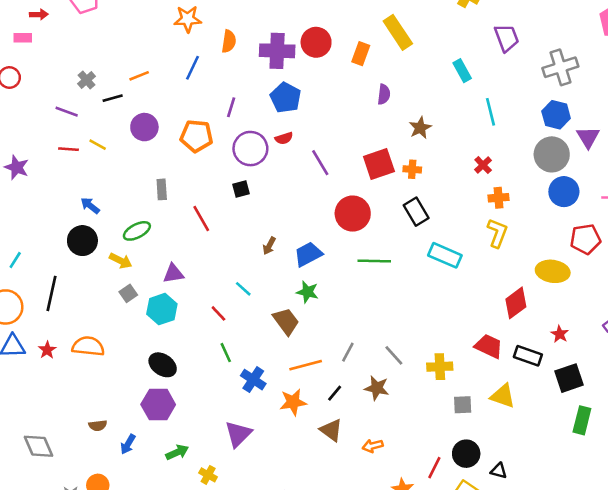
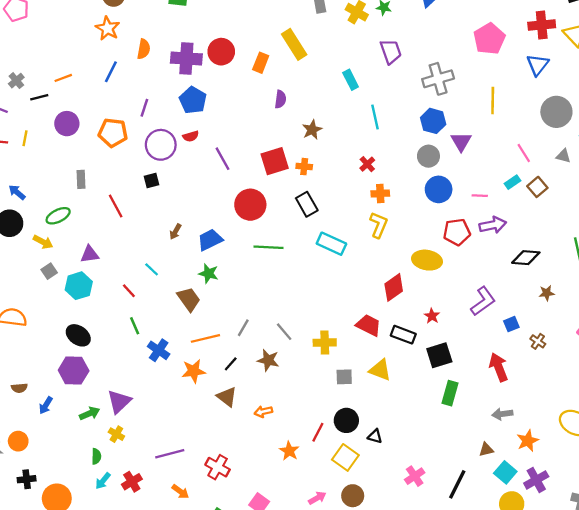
orange star: (188, 19) -> (108, 28), turned 30
yellow line: (98, 145) -> (25, 138), turned 70
gray circle: (552, 154) -> (428, 156), size x0.7
purple triangle: (238, 434) -> (119, 402), moved

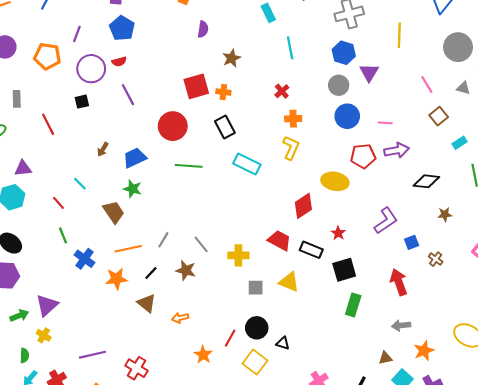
purple line: (222, 159) -> (128, 95), moved
cyan rectangle: (513, 182) -> (460, 143), moved

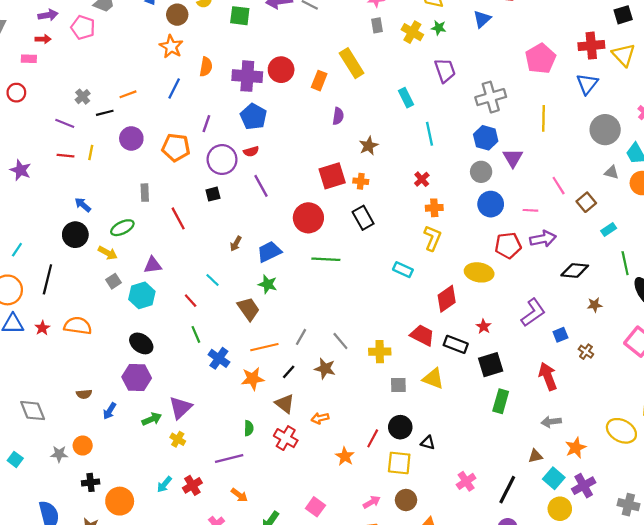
pink line: (427, 84) -> (559, 186), moved
cyan rectangle: (247, 164) -> (403, 270), moved, size x0.7
green semicircle: (25, 355) -> (249, 428), moved
yellow square: (255, 362) -> (399, 463), turned -30
red cross: (136, 368) -> (286, 438), moved

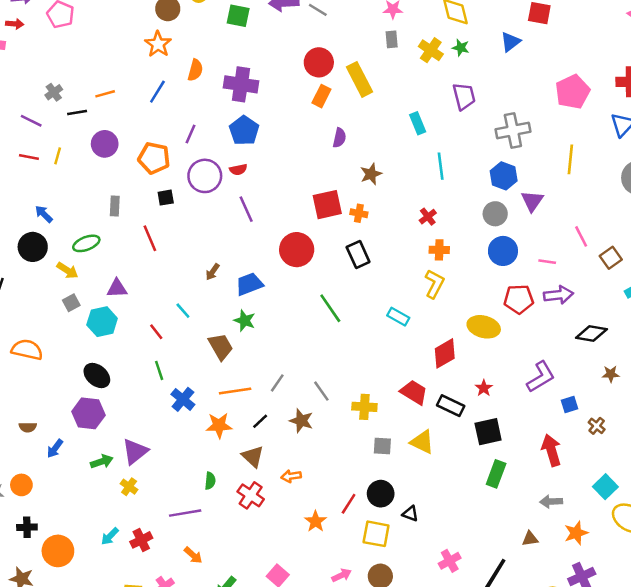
red circle: (281, 70) -> (319, 62), moved
black square: (213, 194) -> (166, 198), moved
green line: (326, 259) -> (330, 308), moved, turned 48
cyan square: (554, 478) -> (605, 487), moved

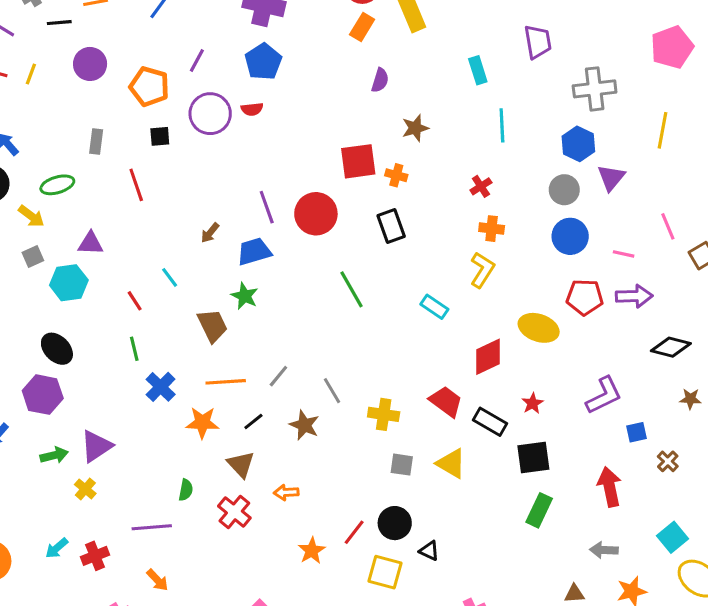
purple line: (246, 209) -> (267, 207), moved

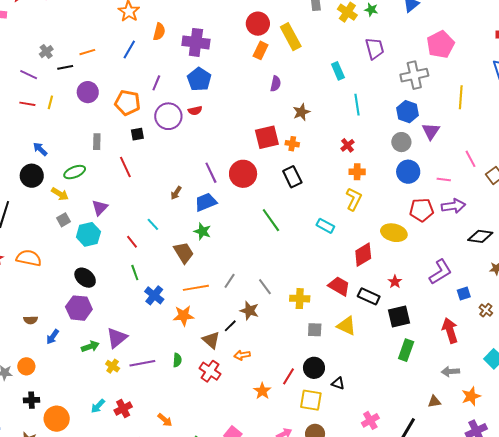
pink pentagon: (672, 47) -> (440, 44), moved
purple triangle: (91, 243) -> (100, 208), turned -42
black line: (253, 422) -> (230, 326), moved
purple line: (152, 527) -> (142, 363), moved

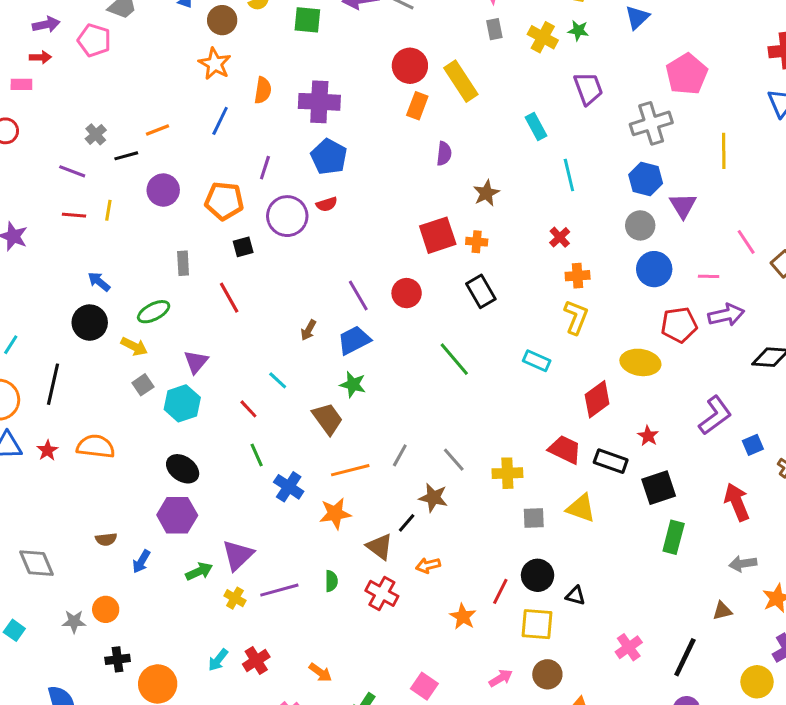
red circle: (243, 174) -> (407, 293), size x0.7

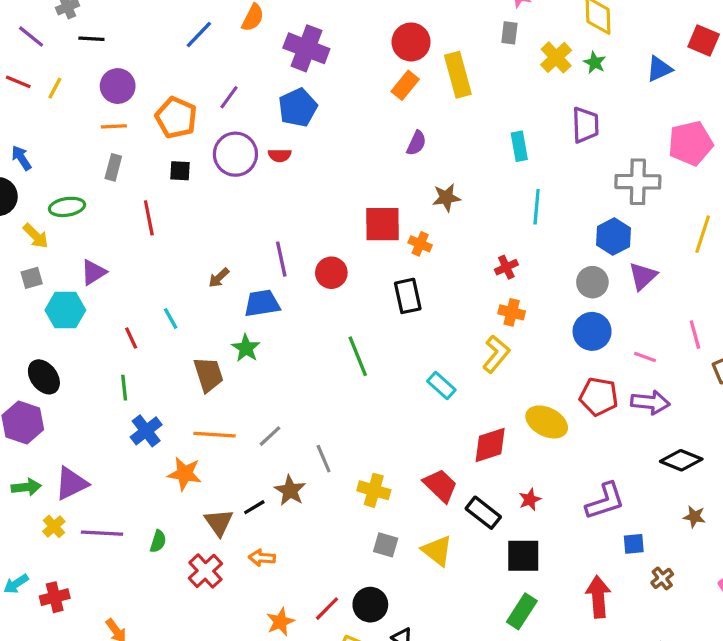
orange line: (157, 130) -> (114, 126), moved

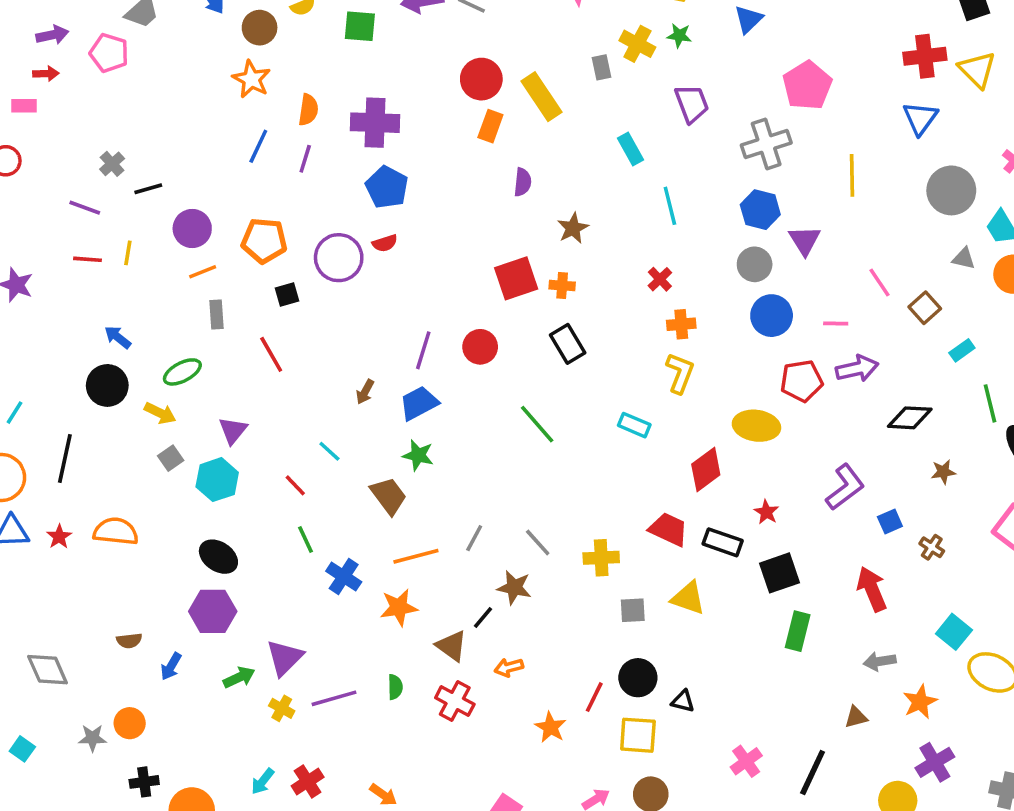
gray rectangle: (509, 33) -> (602, 67), moved
purple line: (229, 97) -> (305, 159), moved
purple line: (281, 259) -> (423, 350), turned 48

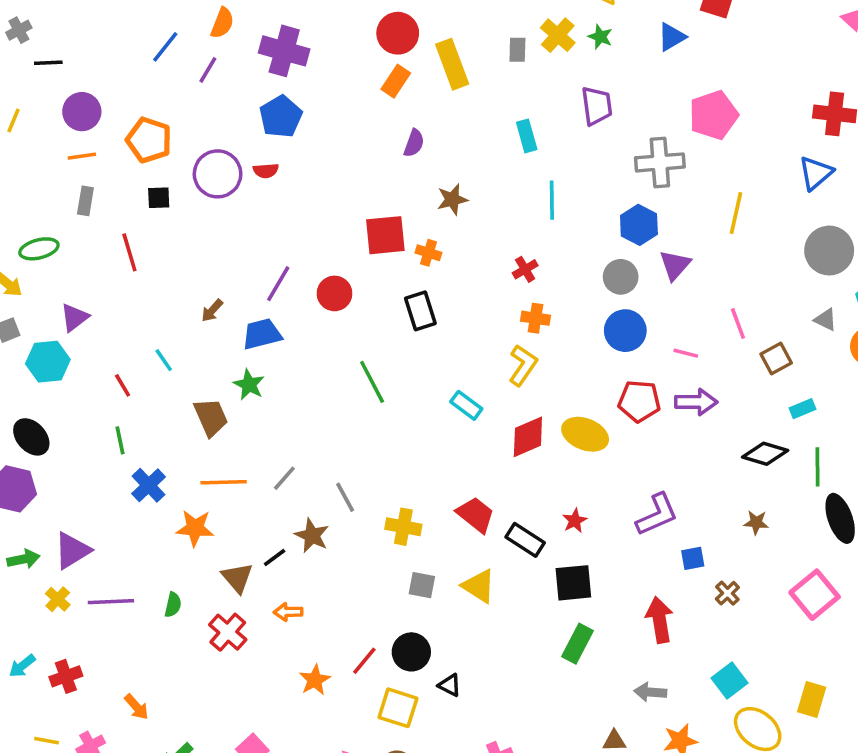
black diamond: (910, 418) -> (765, 454), moved
red diamond: (706, 470) -> (528, 437), moved

